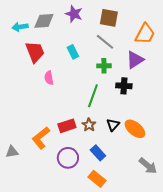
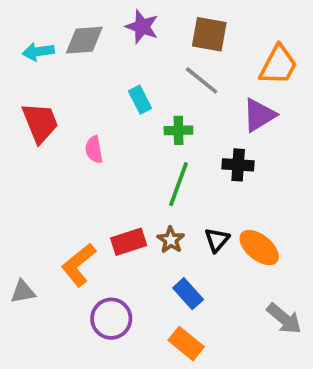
red trapezoid: (35, 52) -> (40, 123), moved
green cross: (104, 66) -> (178, 130), moved
purple circle: (68, 158) -> (111, 319), moved

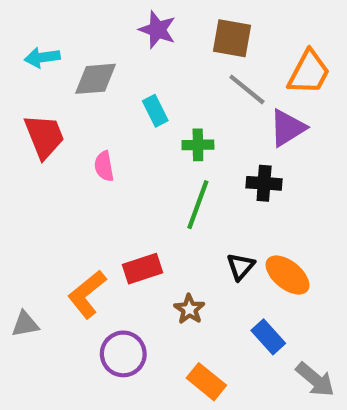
gray diamond: (84, 40) -> (96, 79), moved
gray line: (202, 80) -> (247, 89), moved
brown star: (171, 240) -> (189, 309), moved
blue rectangle: (188, 294) -> (268, 337), moved
gray arrow: (284, 319) -> (315, 380), moved

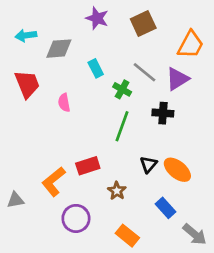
brown square: (232, 38) -> (143, 24), turned -35
gray line: (247, 89) -> (144, 72), moved
green cross: (198, 145) -> (122, 89), turned 30

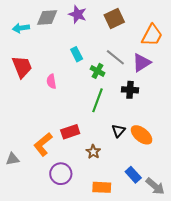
gray diamond: (59, 49) -> (47, 17), moved
blue rectangle: (166, 208) -> (133, 175), moved
orange rectangle: (127, 236) -> (102, 187), turned -36

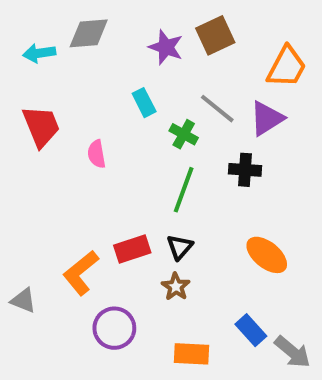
purple star: (78, 14) -> (166, 47), moved
black triangle: (118, 131) -> (180, 247), moved
gray triangle: (13, 159) -> (23, 300), turned 32

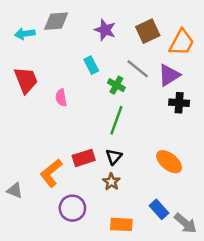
brown square: (215, 35) -> (148, 31), moved
black cross: (245, 170) -> (179, 103), moved

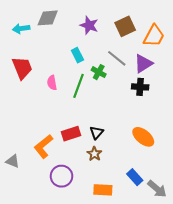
black cross: (179, 103) -> (140, 87), moved
green line: (116, 120) -> (78, 86), moved

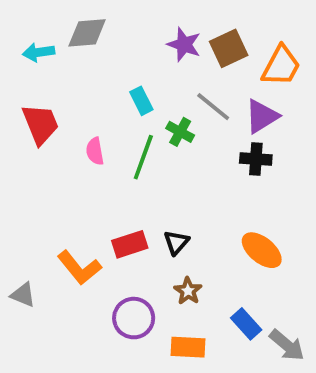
purple star: (89, 25) -> (184, 45), moved
orange L-shape: (43, 146) -> (79, 268), turned -90
brown star: (94, 154) -> (188, 291), moved
purple circle: (61, 176) -> (134, 318), moved

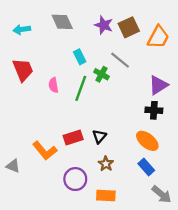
gray diamond: (87, 33) -> (62, 22), moved, turned 70
purple triangle: (262, 116) -> (158, 85), moved
black cross: (256, 159) -> (154, 110), moved
blue rectangle: (246, 324) -> (146, 167), moved

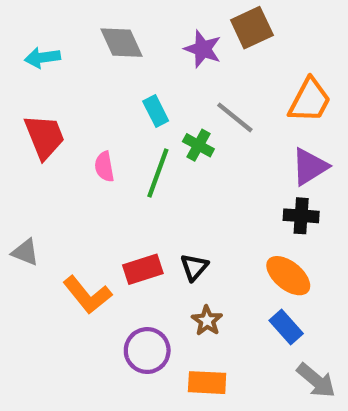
brown square: (129, 27) -> (252, 28), moved
orange trapezoid: (158, 37) -> (310, 100), moved
gray triangle: (13, 166) -> (25, 252), moved

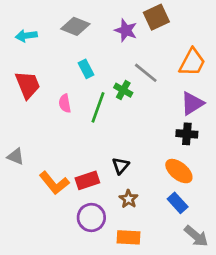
gray diamond: (121, 43) -> (75, 26), turned -44
cyan rectangle: (156, 111) -> (86, 69), moved
red rectangle: (143, 269) -> (87, 180), moved

